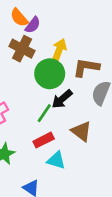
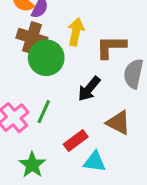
green circle: (50, 74) -> (46, 58), moved
green line: (44, 113) -> (44, 112), moved

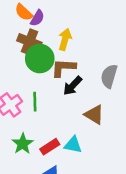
brown L-shape: (111, 47) -> (63, 68), moved
green line: (44, 112) -> (35, 102), turned -30
red rectangle: (76, 141) -> (50, 147), moved

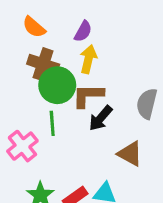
purple semicircle: (37, 18) -> (83, 31), moved
green line: (35, 102) -> (52, 123), moved

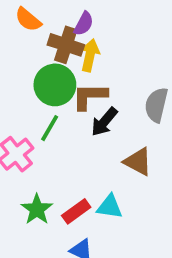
brown cross: (43, 64) -> (66, 45), moved
green line: (52, 123) -> (50, 128), turned 35

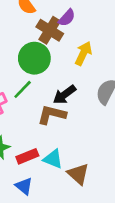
yellow arrow: (90, 55) -> (83, 53), moved
brown L-shape: (90, 96) -> (52, 115), moved
brown triangle: (138, 162) -> (78, 174), moved

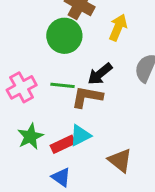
green line: (23, 89) -> (63, 85), moved, turned 55
cyan triangle: (53, 159) -> (80, 135), moved, turned -45

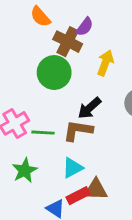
green line: (63, 85) -> (43, 133), moved
red rectangle: (63, 144) -> (78, 196), moved
brown triangle: (120, 160) -> (96, 190), moved, turned -35

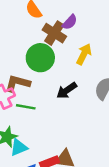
brown L-shape: (78, 130) -> (17, 83), moved
cyan triangle: (73, 168) -> (19, 147), moved

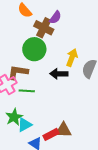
yellow arrow: (84, 54) -> (72, 58), moved
black arrow: (67, 90) -> (59, 74), turned 42

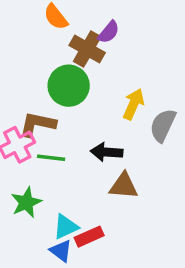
black arrow: (59, 74) -> (107, 152), moved
cyan triangle: (25, 125) -> (66, 227), moved
brown triangle: (63, 130) -> (124, 186), moved

